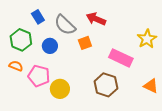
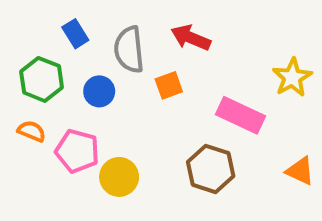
gray semicircle: (65, 25) -> (129, 50), turned 40

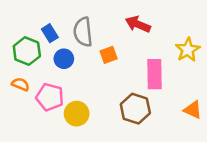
blue rectangle: (75, 34) -> (50, 33), moved
red arrow: (191, 38) -> (138, 24), moved
pink rectangle: (240, 115) -> (154, 74), turned 64

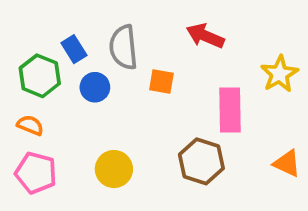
orange square: (109, 55) -> (161, 82), turned 30
pink pentagon: (50, 97) -> (36, 173), moved

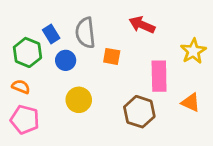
orange triangle: (287, 163) -> (191, 102), moved
yellow circle: (114, 169) -> (79, 100), moved

